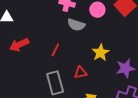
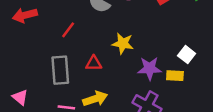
yellow star: (101, 53) -> (123, 43), turned 30

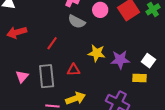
purple star: (150, 68) -> (120, 60), moved
pink triangle: (20, 97) -> (22, 77), moved, turned 32

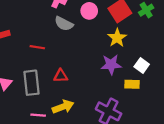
red line: (52, 43) -> (37, 47), turned 64
yellow star: (97, 53) -> (117, 38), moved, turned 30

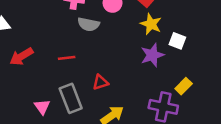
white square: (142, 65) -> (177, 41), moved
yellow rectangle: (132, 84) -> (184, 86), moved, turned -32

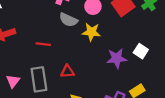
yellow star: (151, 24) -> (91, 32), moved, turned -30

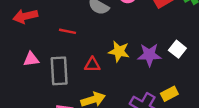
yellow star: (91, 32) -> (119, 51), moved
pink triangle: (13, 81) -> (31, 59), moved, turned 40

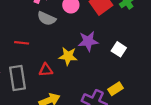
purple star: (149, 55) -> (88, 41), moved

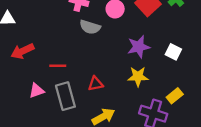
red line: (22, 43) -> (58, 66), moved
yellow star: (68, 56) -> (138, 77), moved

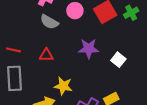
yellow star: (138, 77) -> (63, 86), moved
red triangle: (96, 84) -> (46, 55), moved

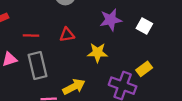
yellow star: (63, 86) -> (97, 53), moved

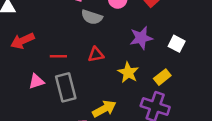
yellow star: (97, 53) -> (128, 73), turned 30
yellow rectangle: (144, 69) -> (162, 77), moved

